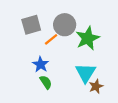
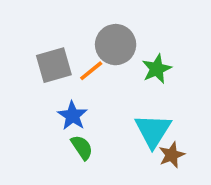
gray square: (31, 25) -> (54, 65), moved
green star: (88, 38) -> (157, 69), size x0.7

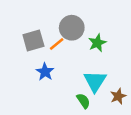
green semicircle: (82, 147) -> (83, 101), moved
brown star: (172, 155) -> (118, 96), moved

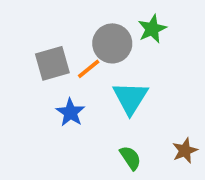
green star: (97, 43) -> (152, 29), moved
cyan triangle: (95, 81) -> (130, 98), moved

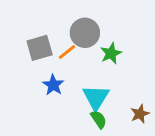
green star: (152, 29) -> (111, 53), moved
cyan triangle: (130, 98) -> (96, 97), moved

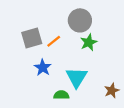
gray circle: (85, 33) -> (80, 20), moved
green semicircle: (99, 119) -> (61, 95), moved, turned -56

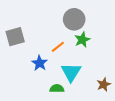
gray square: (32, 38) -> (15, 37), moved
orange line: (54, 41) -> (58, 47), moved

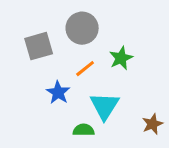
gray circle: (74, 19) -> (82, 28), moved
gray square: (15, 37) -> (39, 46), moved

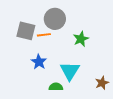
gray square: (39, 46) -> (26, 31), turned 30
orange line: (85, 69) -> (44, 35), moved, turned 32

